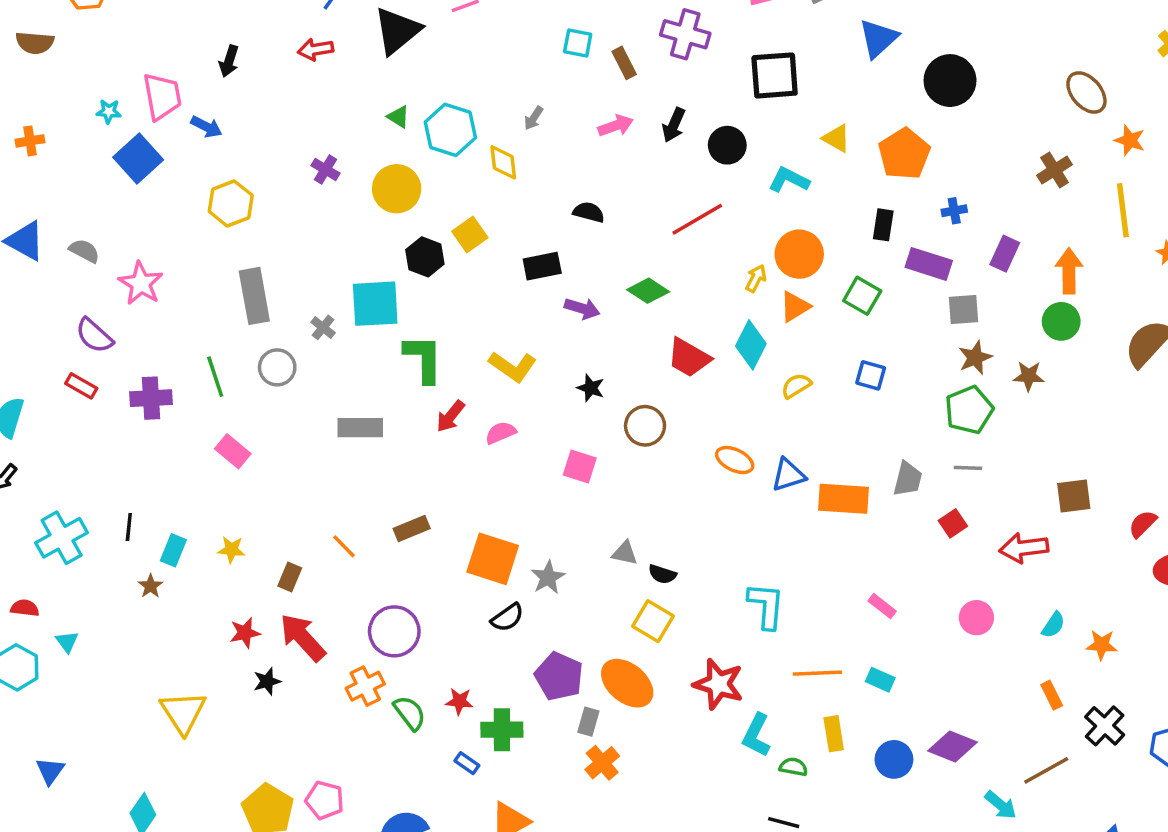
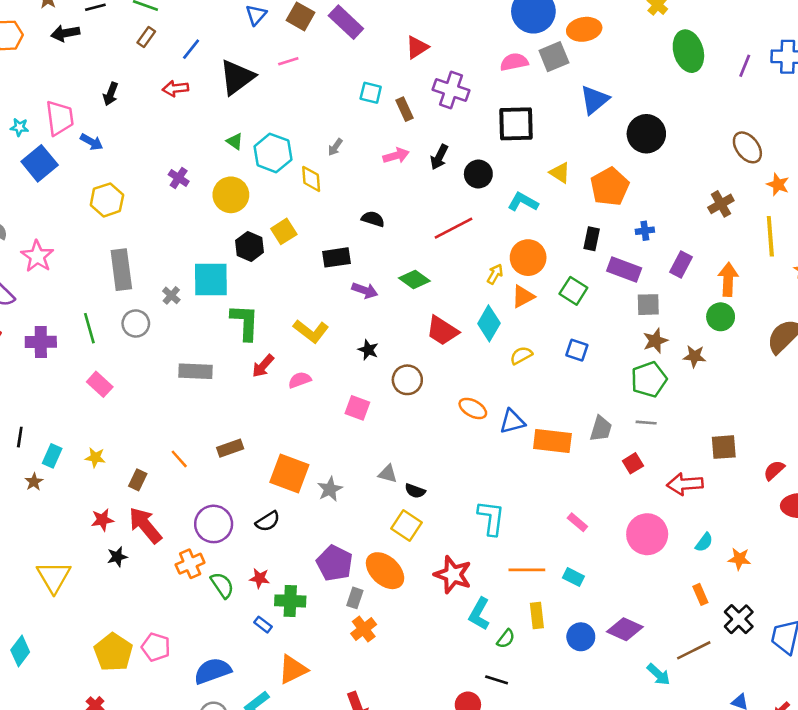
black semicircle: (507, 618) -> (268, 521), moved
pink circle: (976, 618) -> (647, 534), size x1.6
green semicircle: (793, 767) -> (506, 639), turned 114

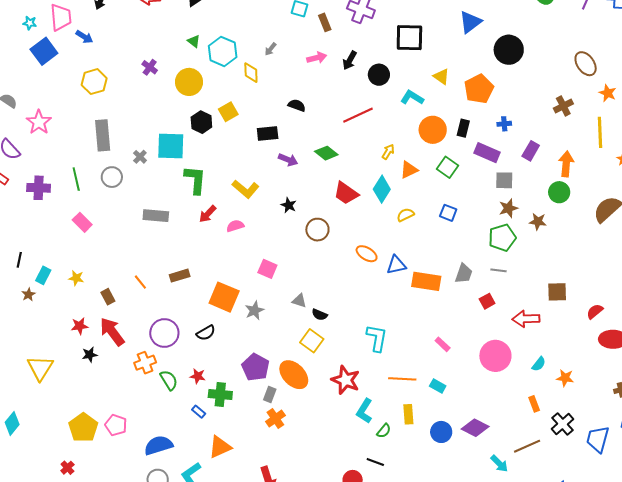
orange circle: (528, 258) -> (433, 130), moved
pink square: (357, 408) -> (267, 269), moved
brown rectangle: (138, 480) -> (108, 297), turned -56

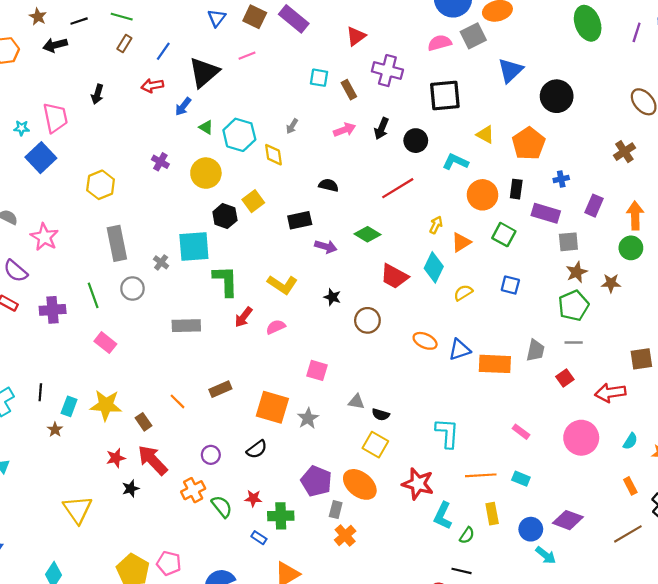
blue arrow: (84, 37) -> (183, 107), moved, turned 102
yellow star: (76, 278) -> (106, 405), size x1.8
purple circle: (164, 333) -> (211, 455), size x0.6
cyan arrow: (499, 463) -> (546, 555), moved

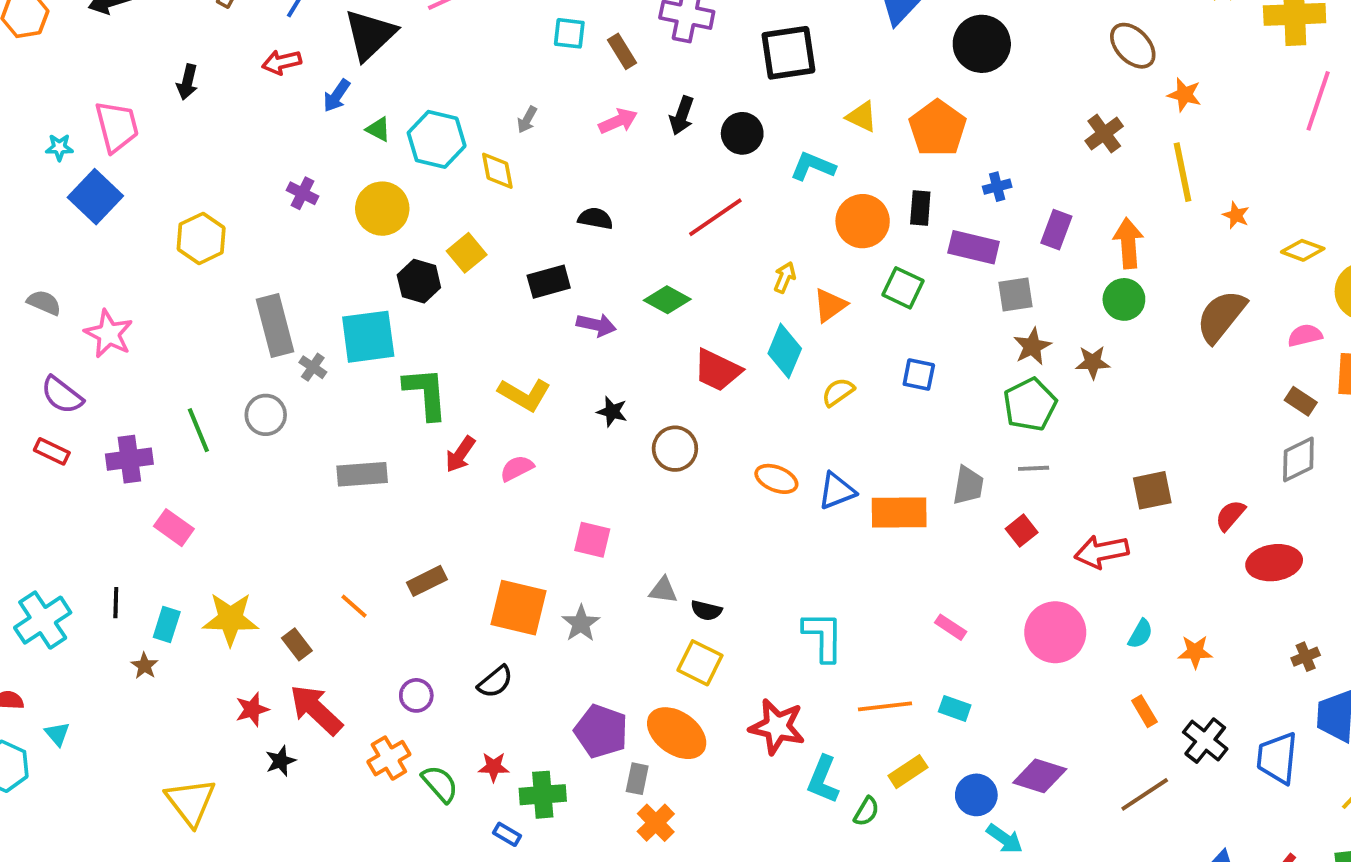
gray rectangle: (117, 243) -> (275, 326), moved
pink rectangle: (105, 343) -> (174, 528), moved
yellow rectangle: (492, 514) -> (908, 772), turned 70

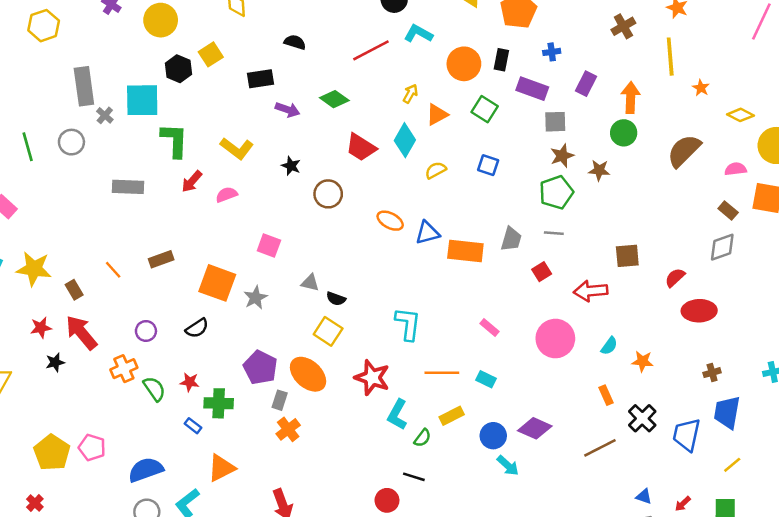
cyan L-shape: (813, 166) -> (418, 34), moved

